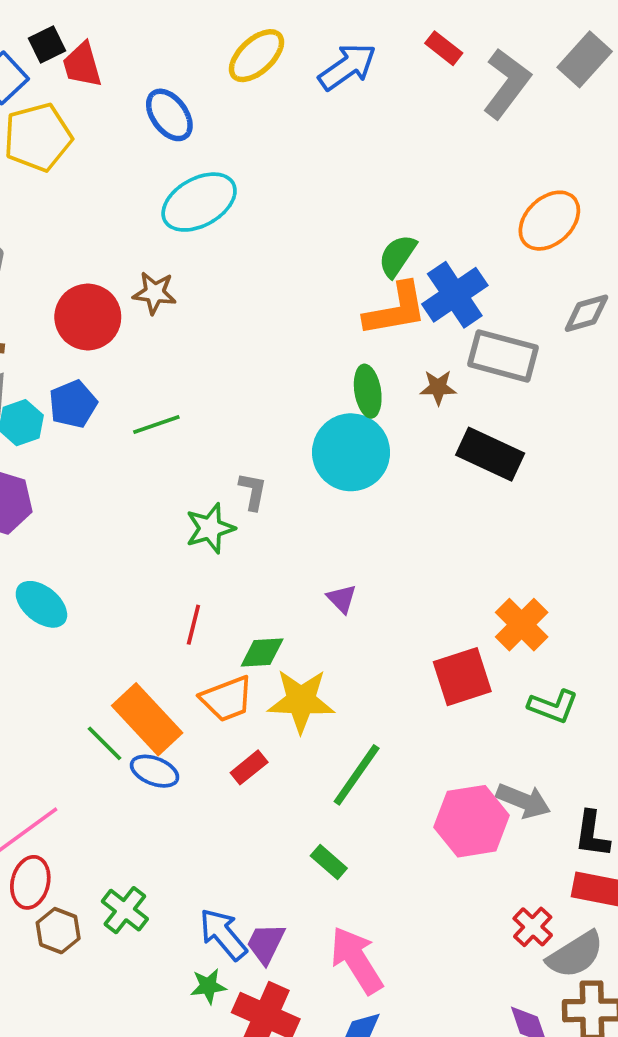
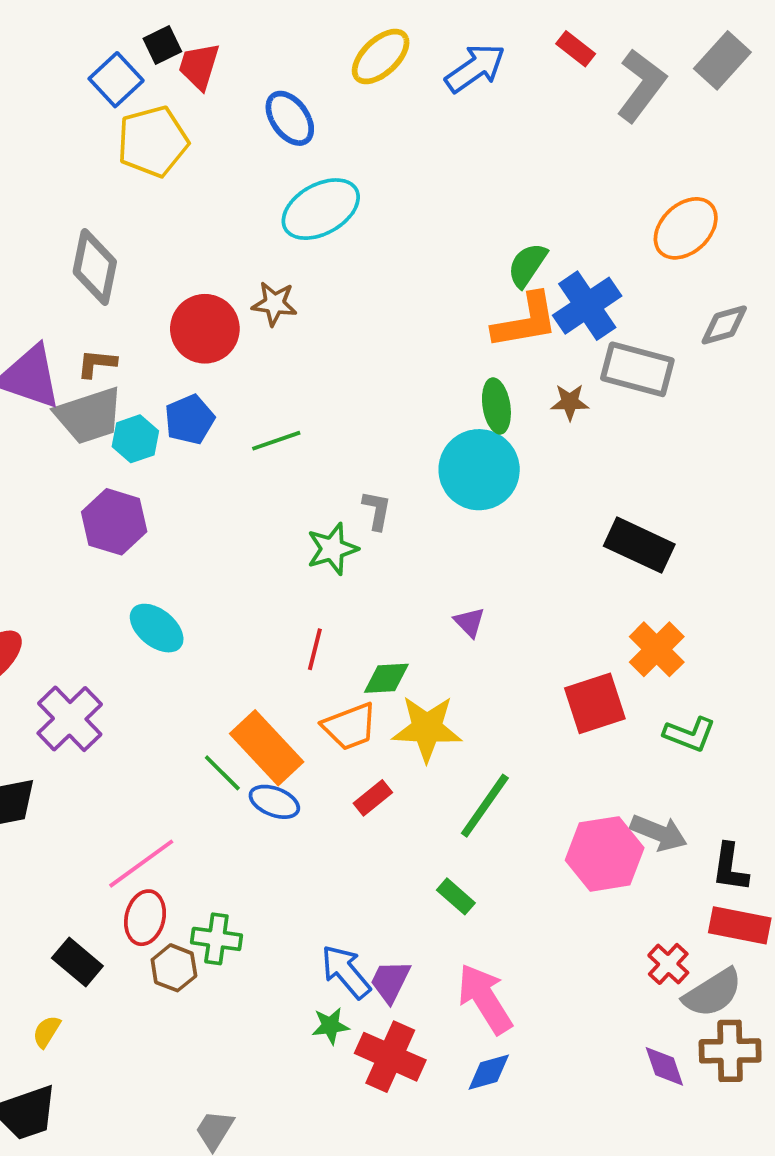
red trapezoid: (82, 65) -> (199, 66), turned 33
black rectangle: (490, 454) -> (639, 545), moved
green cross: (125, 910) -> (216, 939), moved, turned -30

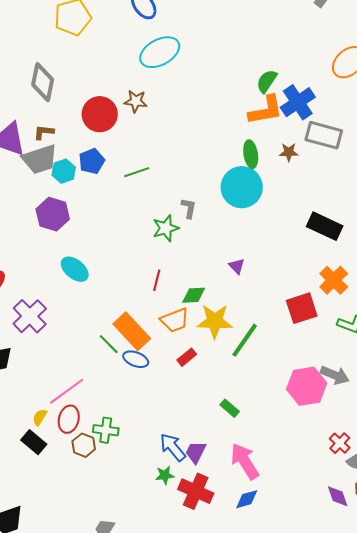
green line: (485, 806) -> (245, 340), moved
yellow semicircle: (47, 1032) -> (40, 417), moved

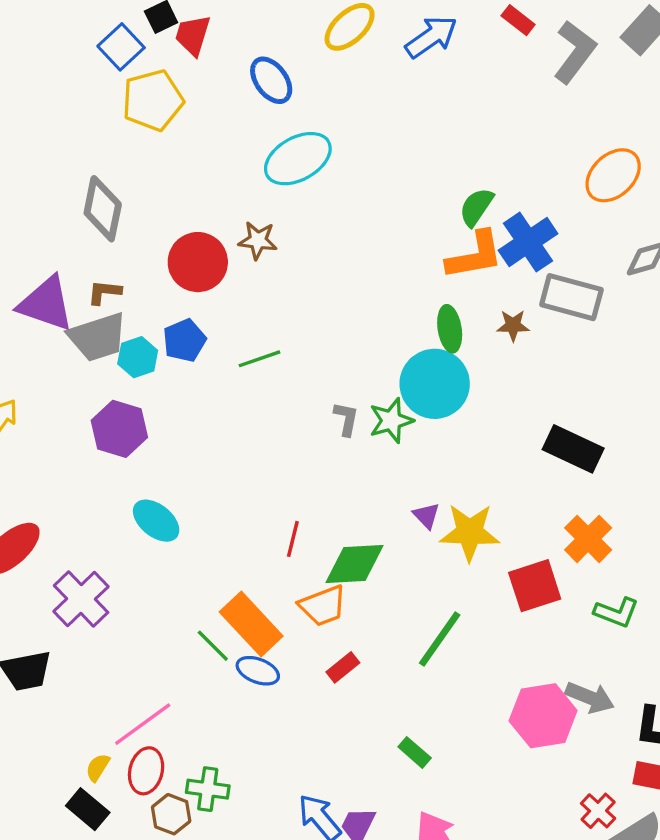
green star: (166, 228) -> (391, 421), moved
green diamond: (194, 295) -> (355, 564), size x1.5
yellow star: (215, 321) -> (470, 532), moved

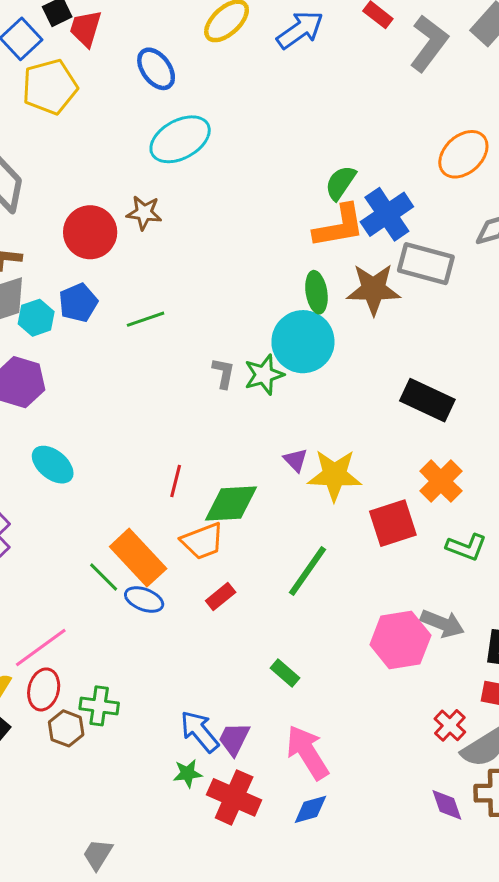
brown star: (513, 325) -> (373, 289), size x1.8

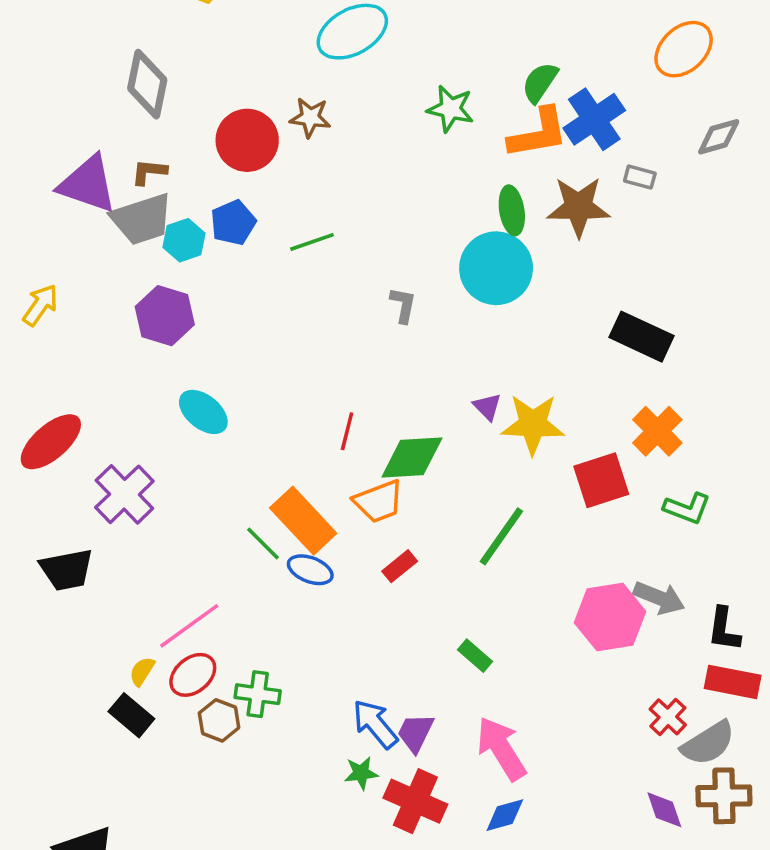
gray rectangle: (426, 264) -> (640, 177), size x0.5
green star: (264, 375) -> (450, 109), moved, turned 30
red ellipse: (44, 689) -> (193, 675), turned 36

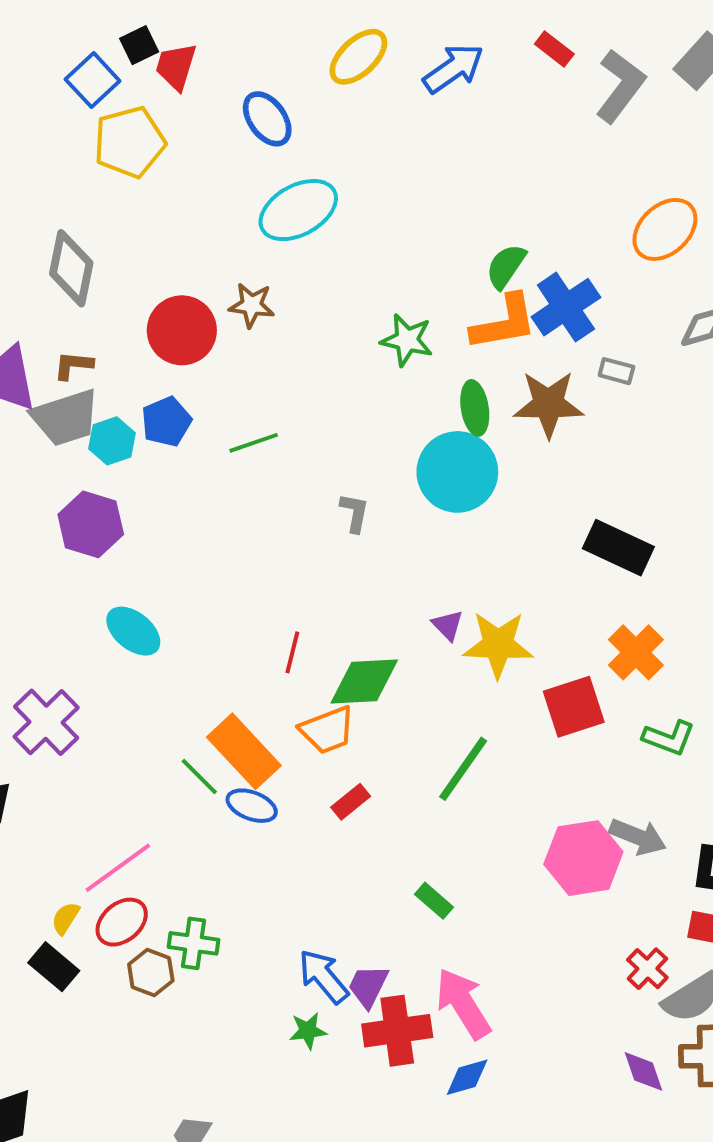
green star: (450, 109) -> (407, 340), moved
red cross: (415, 801) -> (397, 1031), moved, turned -32

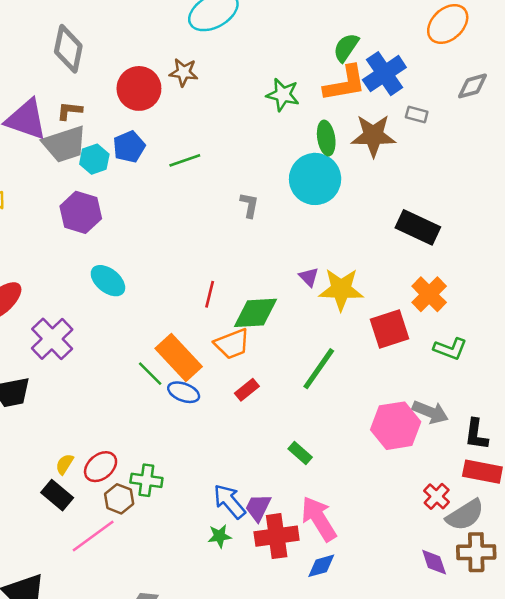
pink line: (118, 868) -> (93, 536), moved

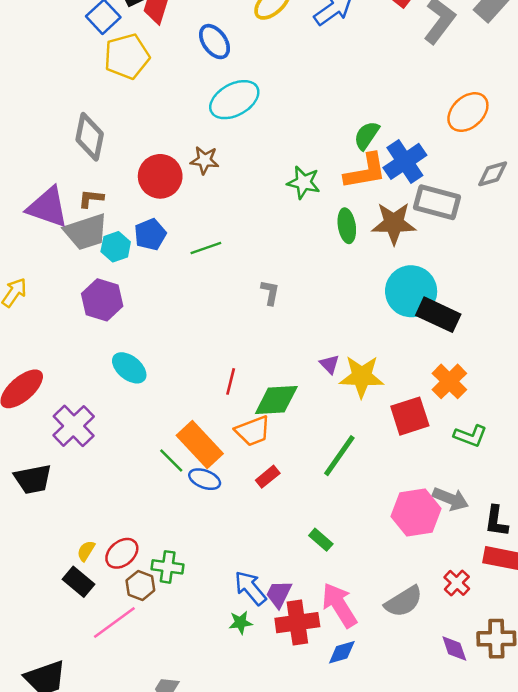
gray rectangle: (417, 114) -> (437, 202), size x2.0
cyan circle: (315, 179) -> (411, 291), moved
gray semicircle: (465, 515) -> (404, 602), moved

